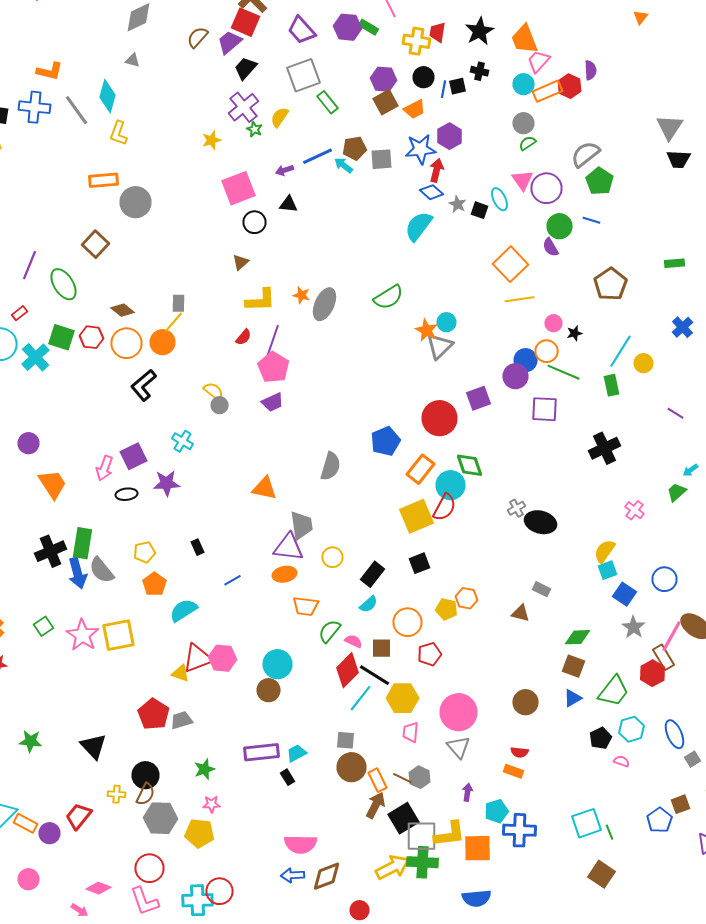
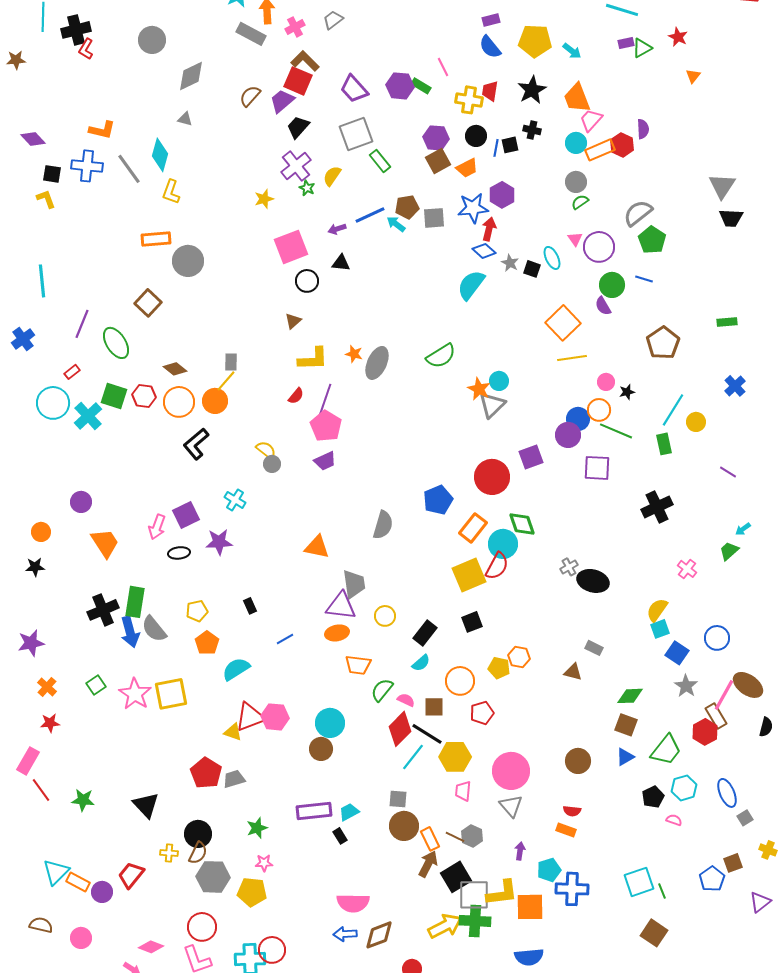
pink triangle: (522, 180) -> (575, 239), size x0.7

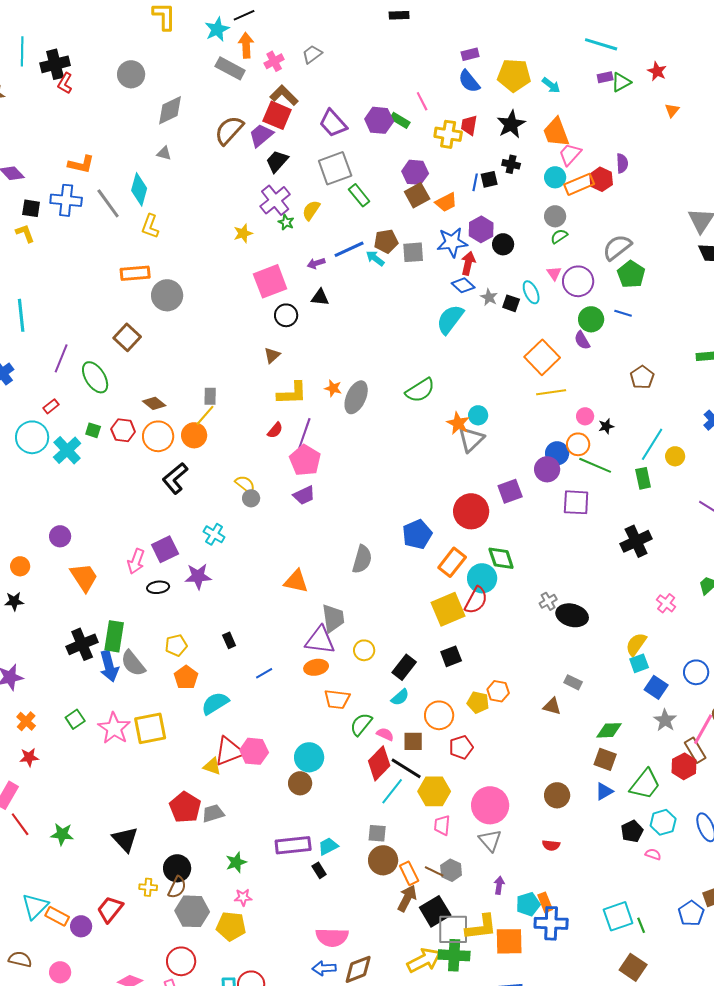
brown semicircle: (250, 96) -> (229, 130), size x1.4
black circle: (476, 136) -> (503, 244), moved
brown pentagon: (663, 343) -> (642, 377), size x0.7
green square: (114, 396) -> (93, 430), size x0.6
orange rectangle: (566, 830) -> (545, 902), moved, turned 48

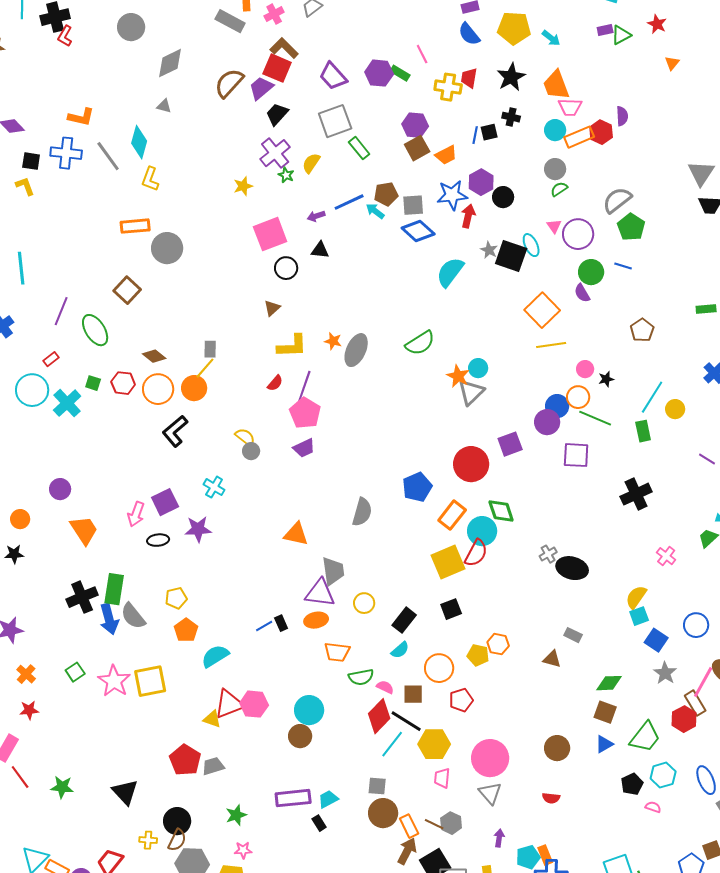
pink trapezoid: (570, 154) -> (570, 107), turned -130
blue diamond: (463, 285) -> (418, 231), moved, size x1.4
black square: (511, 303) -> (511, 256), size x1.8
black rectangle: (229, 640) -> (281, 623), moved
green semicircle: (361, 724) -> (361, 677), turned -140

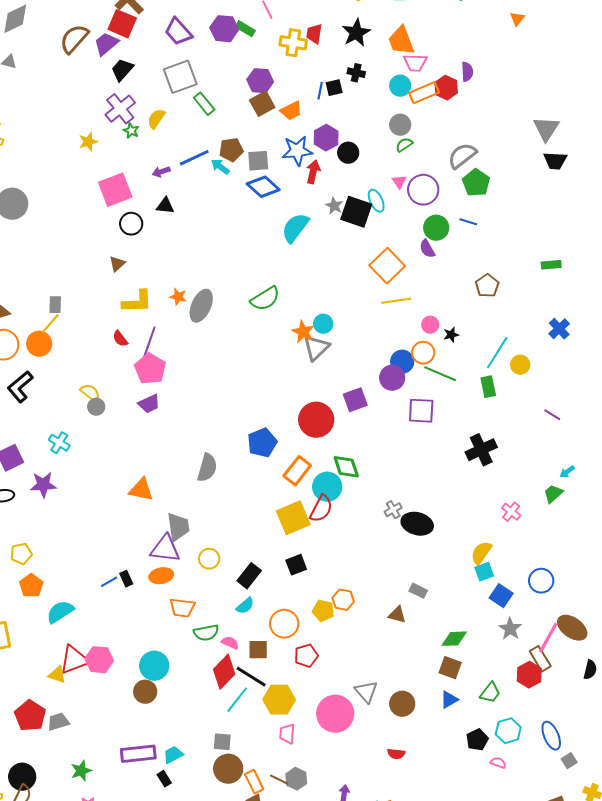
red semicircle: (275, 383) -> (120, 339), turned 102
green trapezoid: (645, 737) -> (490, 693), size x0.7
gray triangle: (490, 793) -> (366, 692), moved

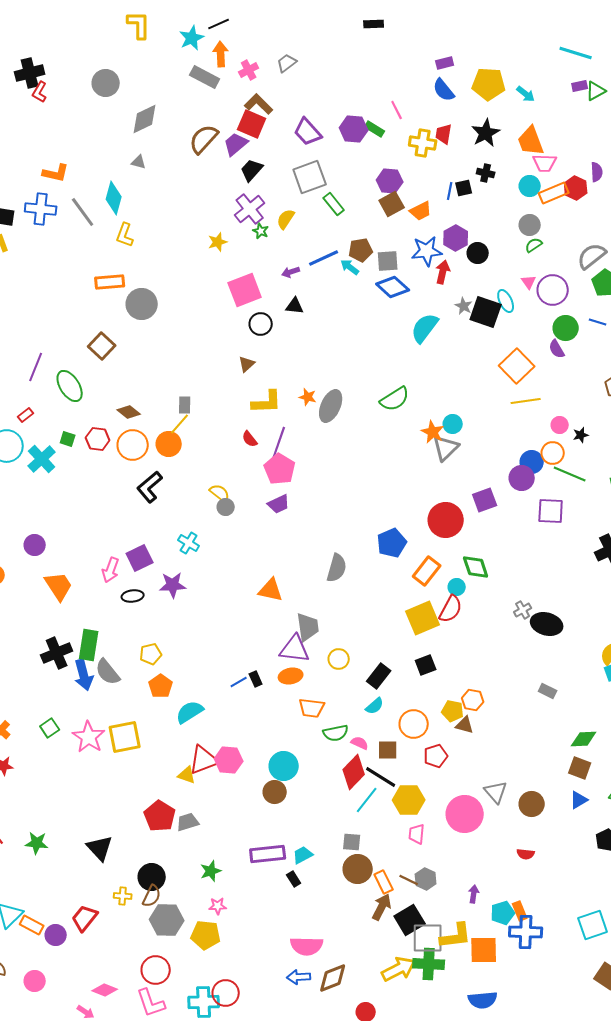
cyan circle: (327, 487) -> (457, 587), size x0.6
brown triangle: (397, 615) -> (465, 725), moved

